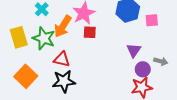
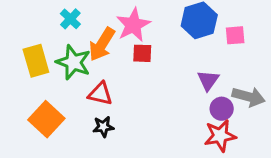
gray arrow: (161, 61) -> (249, 97), size x1.5
black star: (64, 81) -> (103, 127), size x0.6

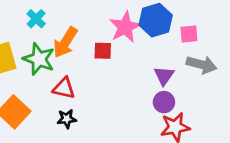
pink star: (133, 25) -> (125, 27), moved
gray arrow: (249, 97) -> (201, 65), moved
purple circle: (222, 109) -> (164, 102), moved

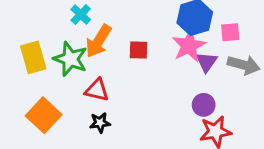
cyan cross: (36, 19) -> (81, 14), moved
pink star: (125, 27) -> (189, 46), moved
purple triangle: (164, 76) -> (207, 62), moved

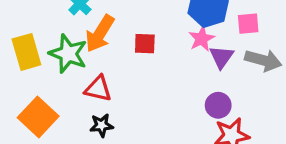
pink star: (189, 46) -> (202, 39), size x0.7

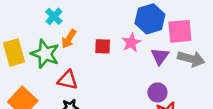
pink square: (248, 24) -> (180, 31), size x1.5
orange arrow: (100, 34) -> (69, 39), size x0.7
pink star: (202, 39) -> (131, 43), moved

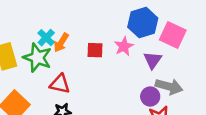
cyan cross: (54, 16) -> (46, 38), moved
pink square: (180, 31) -> (173, 35), turned 30
gray arrow: (191, 59) -> (169, 86), moved

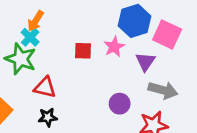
orange arrow: (61, 43) -> (36, 21), moved
purple circle: (150, 97) -> (120, 104), moved

